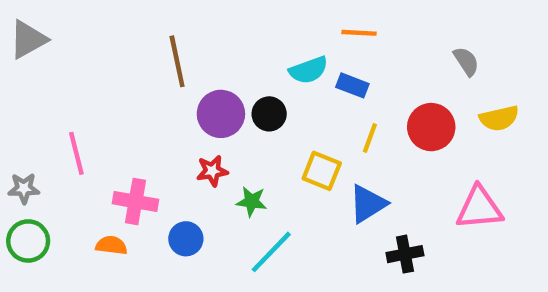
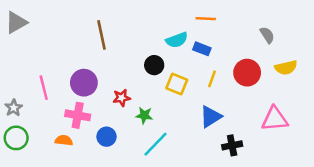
purple circle: (221, 114) -> (84, 83), moved
yellow square: (322, 171) -> (177, 84), moved
gray star: (24, 188) -> (14, 108), turned -30

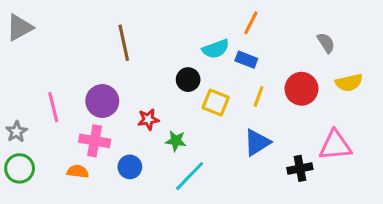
orange line: (206, 19) -> (251, 23), turned -66
black cross: (232, 145) -> (300, 168), moved

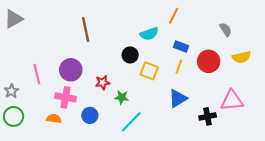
blue rectangle: (246, 60) -> (181, 46), moved

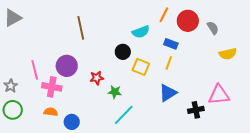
red circle: (209, 61) -> (188, 21), moved
pink cross: (65, 97) -> (52, 87), moved
blue circle: (90, 115) -> (72, 122), moved

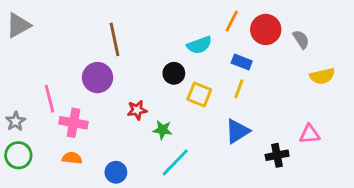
purple circle: (67, 66) -> (98, 78), moved
pink triangle: (219, 95) -> (310, 134), size x0.7
blue circle: (72, 122) -> (116, 172), moved

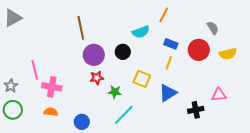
red circle: (266, 29) -> (199, 50), moved
purple circle: (98, 78) -> (94, 55), moved
yellow square: (199, 94) -> (142, 79), moved

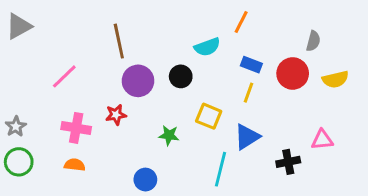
gray semicircle: (213, 28) -> (313, 41), turned 48
pink line: (35, 70) -> (64, 76), moved, turned 60
red star: (97, 78) -> (116, 115), moved
cyan line: (124, 115) -> (220, 169), moved, turned -30
blue circle: (82, 122) -> (145, 180), moved

